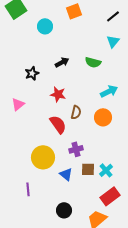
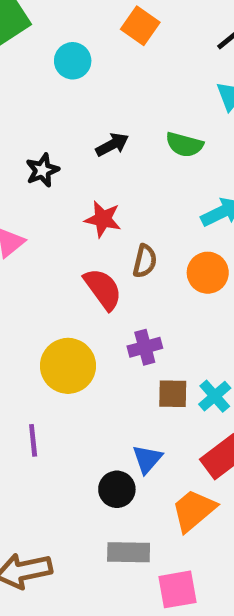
orange square: (74, 11) -> (140, 26), turned -35
blue triangle: (66, 174) -> (147, 459), moved, turned 32

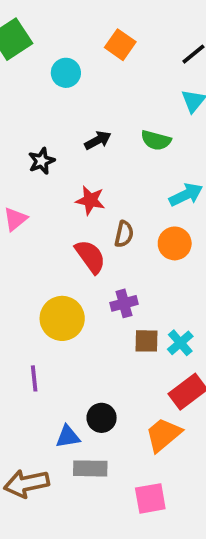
blue triangle: (147, 459) -> (68, 437), moved, turned 40
gray rectangle: (129, 552) -> (90, 468), moved

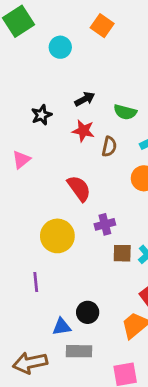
green semicircle: (156, 140) -> (125, 112), moved
red star: (90, 200) -> (83, 131), moved
brown semicircle: (124, 234) -> (109, 147), moved

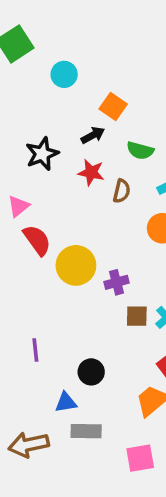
orange square: (102, 26) -> (113, 107), moved
black star: (42, 115) -> (42, 154), size x1.4
red semicircle: (79, 188) -> (37, 240), moved
yellow circle: (57, 236) -> (76, 265), moved
black circle: (88, 312) -> (91, 372), moved

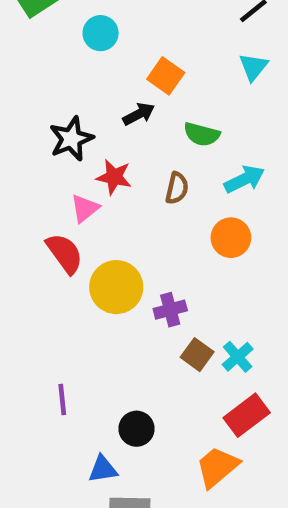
red star: (91, 172) -> (114, 177), moved
pink triangle: (18, 206) -> (85, 208), moved
brown square: (137, 316) -> (197, 355), turned 35

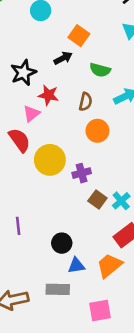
orange circle: (231, 238) -> (97, 131), moved
blue triangle: (103, 469) -> (76, 266), moved

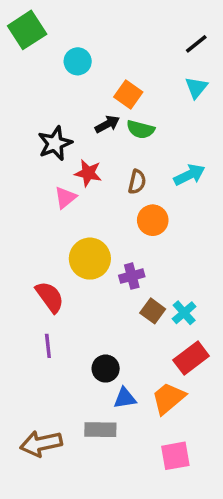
green semicircle: (100, 70) -> (140, 129), moved
red semicircle: (19, 140) -> (50, 297), moved
pink square: (100, 310) -> (175, 456), moved

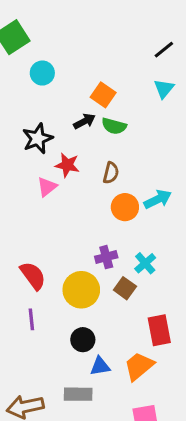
cyan circle: (78, 61) -> (42, 73), moved
cyan arrow: (189, 175) -> (158, 199), moved
yellow circle: (90, 259) -> (81, 290), moved
cyan cross: (184, 313) -> (145, 263), moved
red rectangle: (191, 358) -> (159, 330), turned -64

